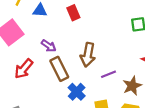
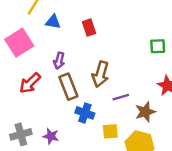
purple arrow: (49, 46) -> (59, 61), turned 64
blue cross: (77, 92) -> (85, 113), turned -30

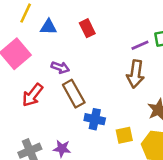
purple arrow: (59, 61) -> (60, 67), turned -77
brown arrow: (101, 74) -> (135, 74), moved
purple line: (121, 97) -> (140, 45), moved

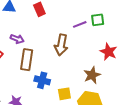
brown arrow: (135, 74) -> (61, 45), moved
brown rectangle: (74, 94) -> (27, 60), turned 35

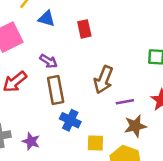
purple line: (80, 24) -> (125, 102), moved
brown rectangle: (27, 60) -> (56, 90), turned -30

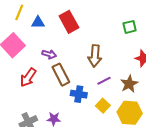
red rectangle: (84, 29) -> (69, 22), size x1.5
purple line: (125, 102) -> (104, 81), moved
yellow square: (95, 143) -> (103, 106), turned -32

